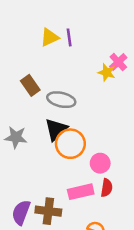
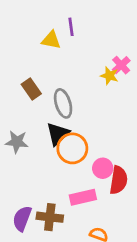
yellow triangle: (50, 37) -> (51, 40), turned 36
purple line: (69, 37) -> (71, 27), moved
gray ellipse: (61, 100) -> (63, 103), turned 60
red semicircle: (107, 188) -> (119, 180), moved, size x1.5

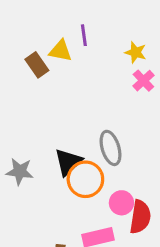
yellow star: (109, 76) -> (136, 52), moved
brown rectangle: (31, 89) -> (37, 65), moved
gray ellipse: (63, 103) -> (111, 148), moved

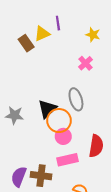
yellow triangle: (60, 51) -> (42, 34), turned -35
pink cross: (143, 81) -> (85, 63), moved
pink circle: (121, 203) -> (63, 136), moved

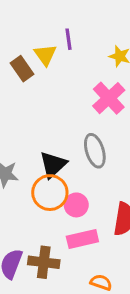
yellow triangle: (42, 34) -> (45, 55), turned -42
pink cross: (85, 63) -> (109, 98), size x1.5
orange circle: (59, 121) -> (50, 193), moved

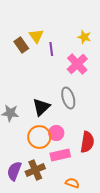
purple line: (69, 39) -> (51, 49), moved
orange circle: (50, 193) -> (39, 137), moved
brown cross: (44, 262) -> (35, 170), turned -30

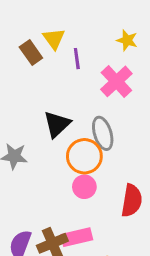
black triangle: (41, 107) -> (57, 124), moved
orange circle: (39, 137) -> (84, 156), moved
pink rectangle: (60, 155) -> (77, 237), moved

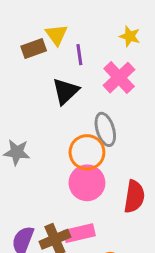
brown rectangle: (31, 52) -> (34, 49), turned -75
black triangle: (57, 124) -> (66, 91), moved
pink circle: (84, 187) -> (87, 183), size x1.5

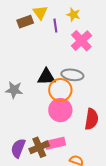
yellow star: (130, 36) -> (73, 15), moved
black triangle: (66, 91) -> (46, 77), moved, turned 42
gray ellipse: (105, 129) -> (72, 75), turned -65

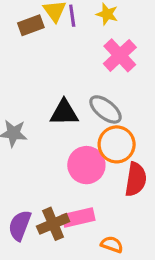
purple line: (55, 26) -> (72, 16), moved
gray ellipse: (72, 75) -> (105, 109), turned 30
orange circle: (60, 90) -> (117, 144), moved

